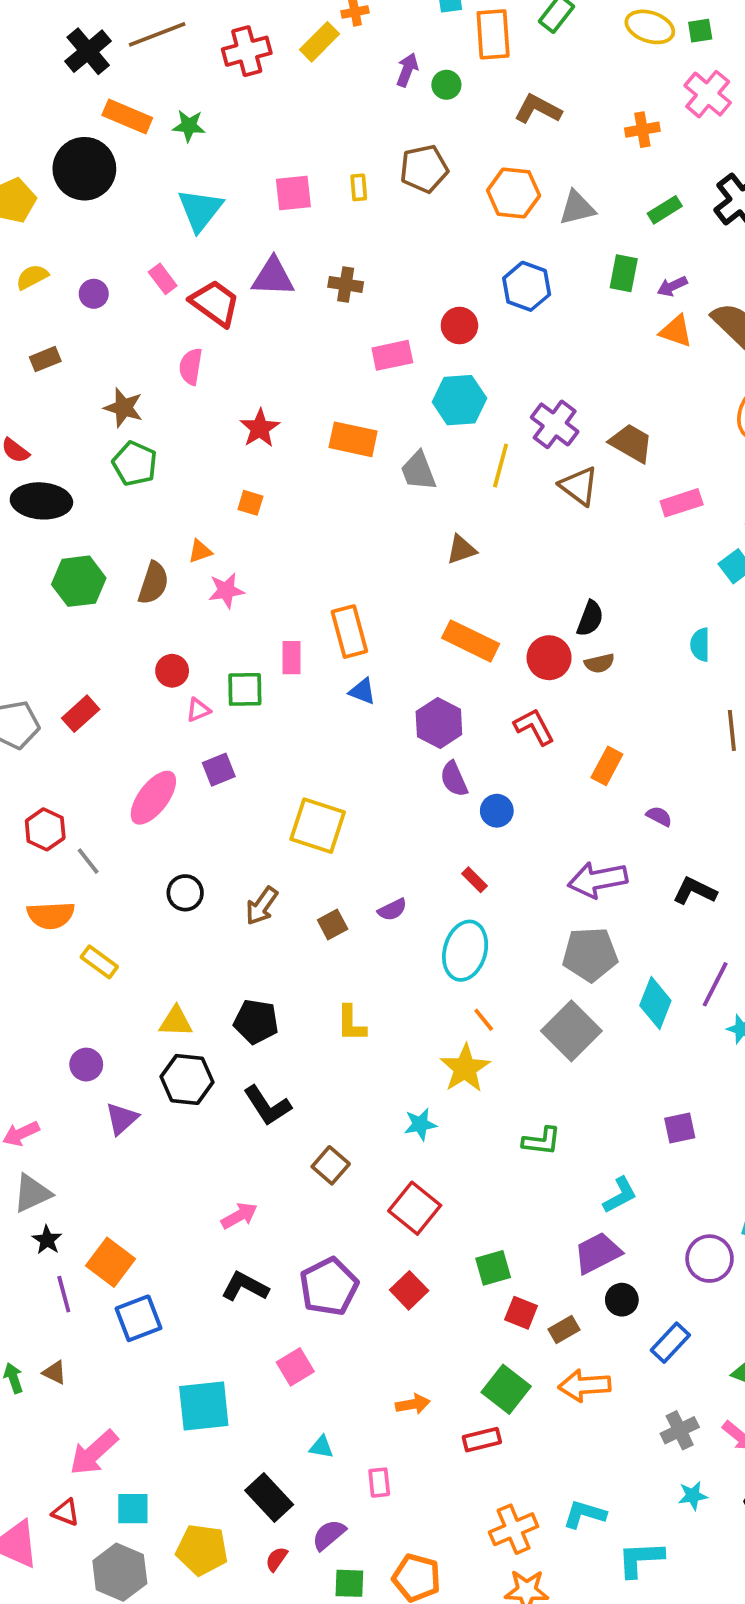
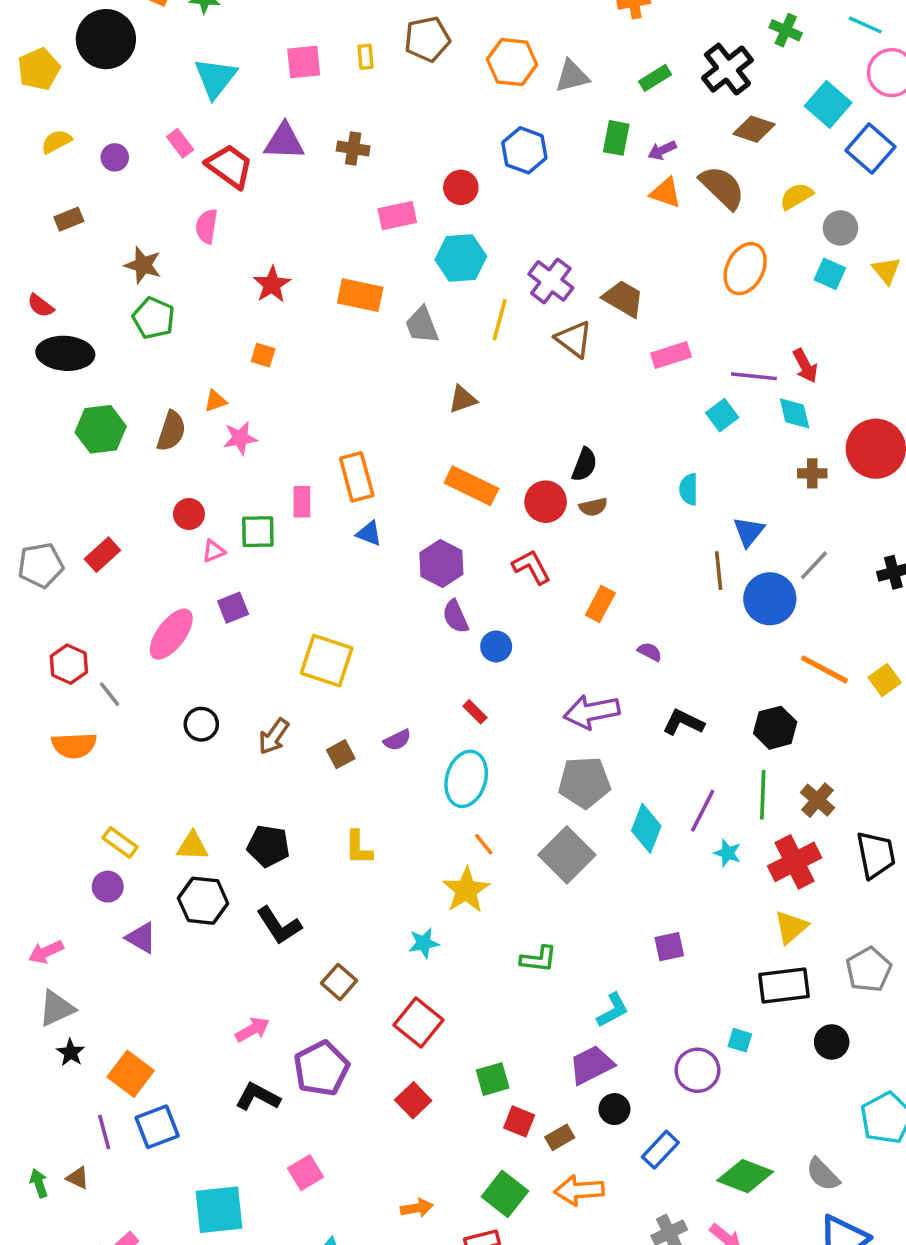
yellow rectangle: (99, 962) -> (120, 842), moved
purple triangle: (122, 1119) -> (141, 938), turned -48
purple pentagon: (329, 1287) -> (321, 1068), moved
purple line: (64, 1294) -> (104, 1132), moved

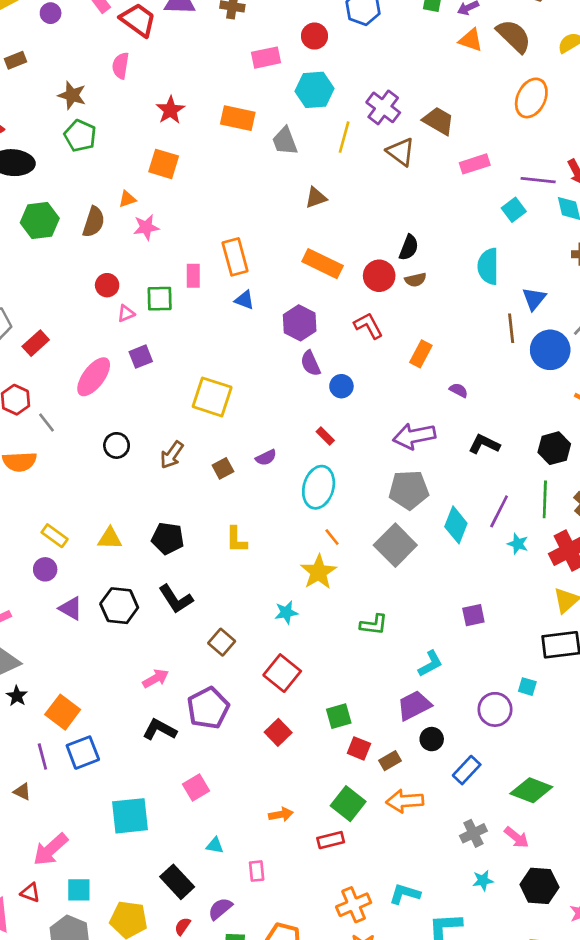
orange square: (263, 355) -> (164, 164), size x1.6
cyan semicircle: (689, 489) -> (488, 266), size x1.5
red rectangle: (102, 555) -> (36, 343), moved
black hexagon: (203, 901) -> (119, 606), moved

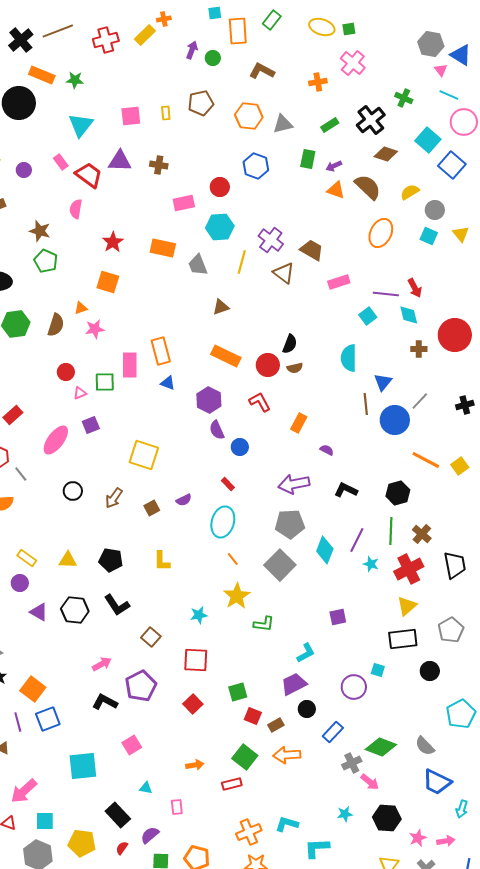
pink rectangle: (193, 276) -> (130, 365), size x1.4
yellow star: (319, 572) -> (237, 596), moved
red square: (282, 673) -> (196, 660), turned -36
gray cross: (473, 833) -> (352, 763), moved

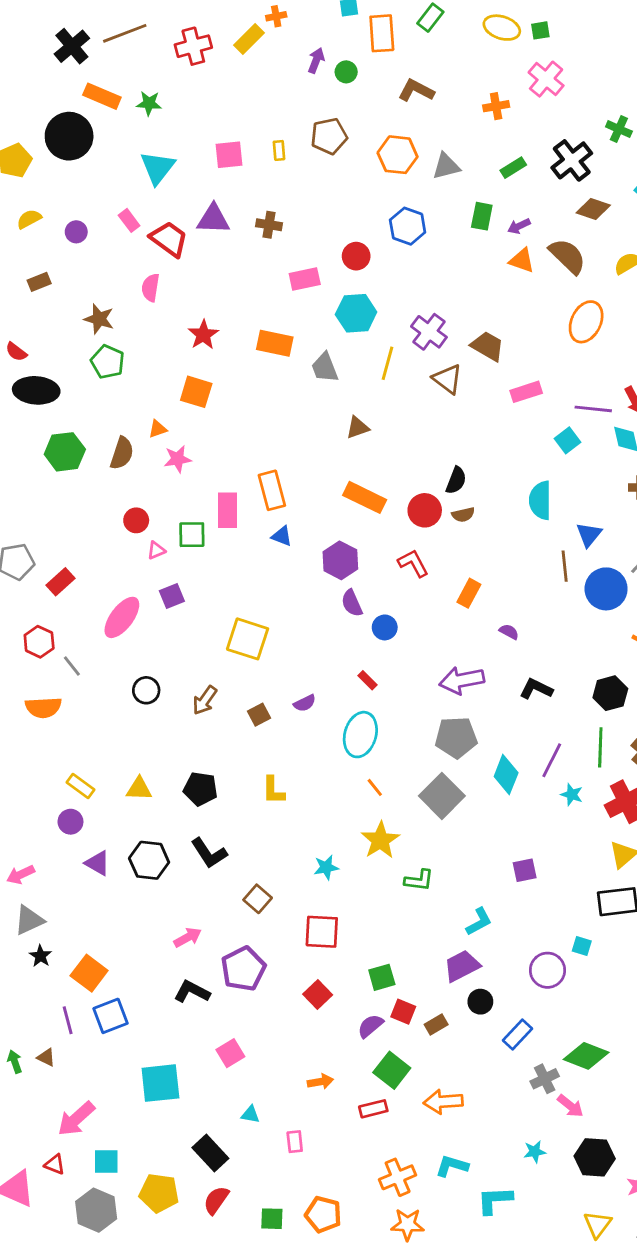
orange arrow: (287, 755) -> (443, 1102), moved
purple semicircle: (150, 835) -> (370, 1026), moved
red semicircle: (122, 848) -> (216, 1200), size x1.5

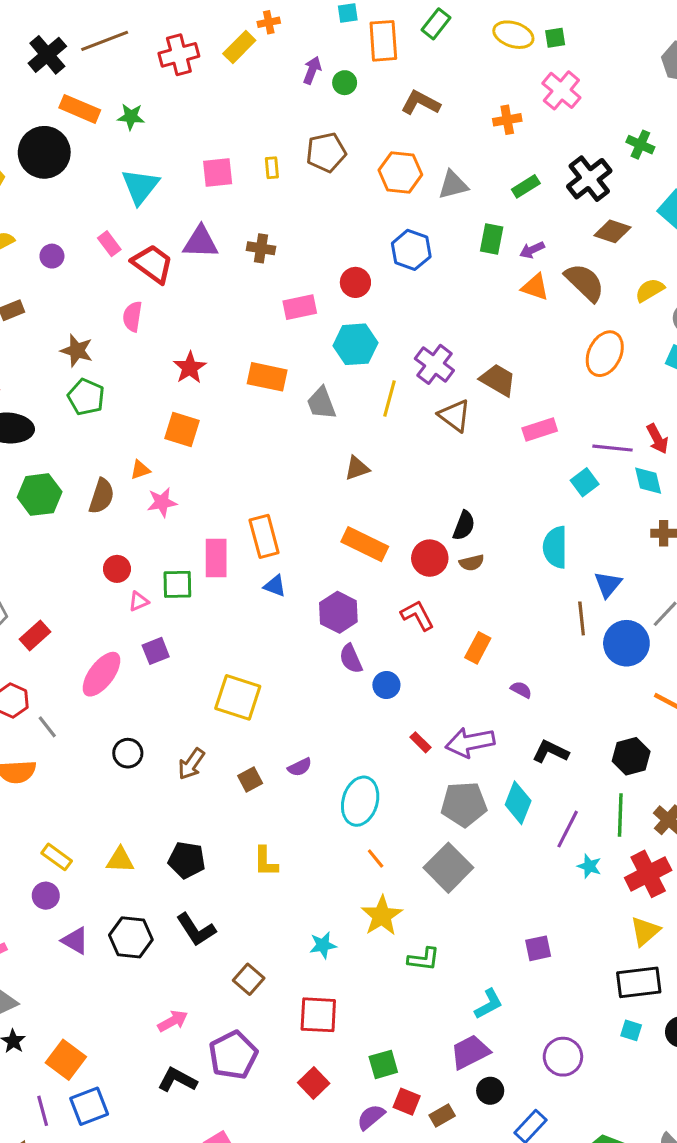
red rectangle: (368, 680) -> (420, 742), moved
cyan diamond: (506, 775) -> (518, 803), moved
cyan square: (582, 946) -> (631, 1030), moved

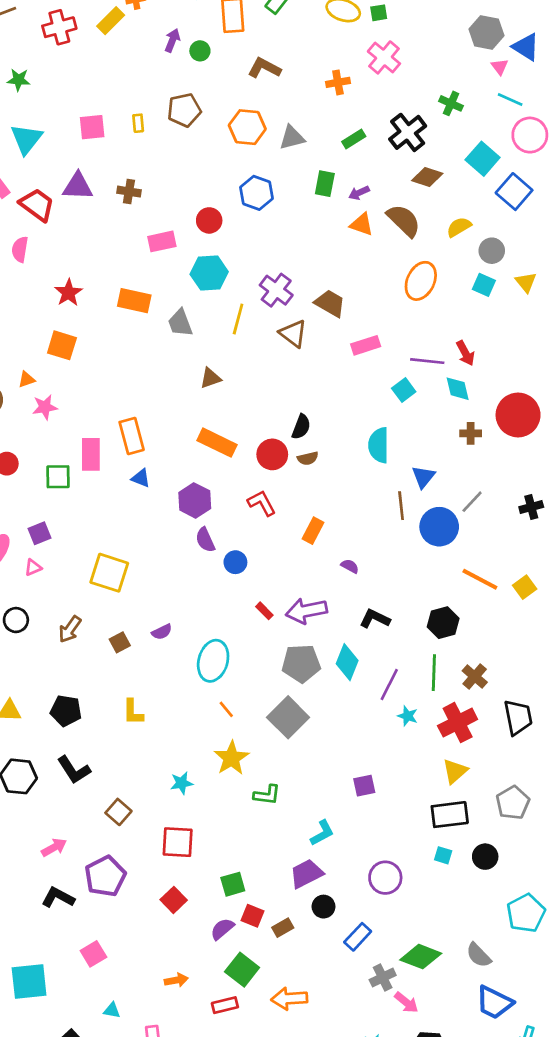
pink triangle: (139, 601) -> (33, 567), moved

